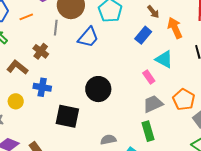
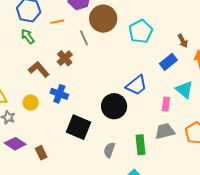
gray line: (56, 28) -> (84, 38), turned -42
blue trapezoid: (88, 37) -> (136, 85), moved
pink rectangle: (149, 77) -> (166, 104), turned 32
green rectangle: (148, 131) -> (141, 145), moved
gray semicircle: (108, 140) -> (109, 150), moved, turned -70

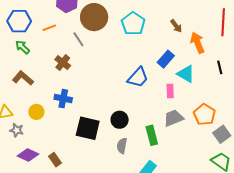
blue rectangle: (168, 62) -> (166, 59), moved
brown L-shape: (39, 69) -> (23, 78), moved
black circle: (114, 106) -> (120, 120), moved, size x0.7

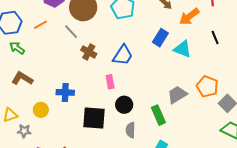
orange arrow: (197, 43) -> (189, 17), turned -95
brown cross: (63, 63) -> (89, 52), moved
blue trapezoid: (138, 77) -> (123, 55), moved
pink rectangle: (170, 91) -> (110, 82), moved

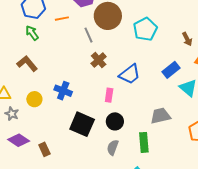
gray trapezoid: (177, 95) -> (160, 116), moved

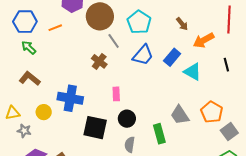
gray line: (88, 35) -> (114, 41), moved
blue trapezoid: (130, 74) -> (143, 55), moved
blue cross: (63, 91) -> (70, 98), size x1.4
gray trapezoid: (160, 116) -> (180, 115), moved, turned -100

